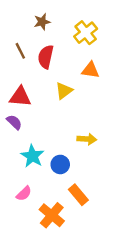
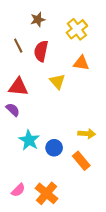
yellow triangle: (64, 91) -> (57, 81), turned -35
yellow arrow: (87, 139) -> (87, 134), moved
pink semicircle: (24, 194) -> (18, 190), moved
orange rectangle: (78, 195) -> (81, 161), moved

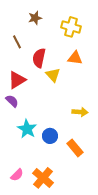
yellow cross: (77, 29) -> (71, 27), turned -36
red semicircle: (41, 51) -> (39, 58), moved
red triangle: (18, 87) -> (17, 80), turned -36
yellow arrow: (87, 134) -> (80, 112), moved

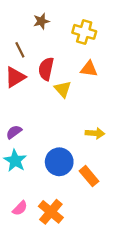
red triangle: (17, 80) -> (15, 77), moved
purple semicircle: (12, 101) -> (14, 132), moved, turned -80
cyan star: (27, 129) -> (15, 161), moved
blue circle: (50, 136) -> (59, 162), size x1.5

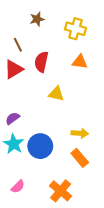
yellow triangle: (63, 89) -> (56, 94), moved, turned -35
yellow arrow: (95, 133) -> (80, 133), moved
blue circle: (59, 162) -> (40, 146), moved
orange cross: (51, 212) -> (61, 191), moved

